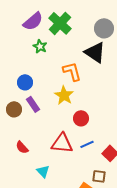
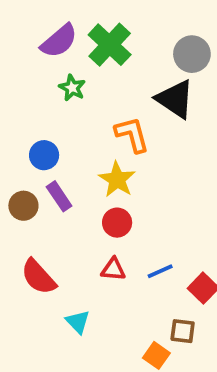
red circle: (81, 118) -> (117, 223), moved
red triangle: (62, 143) -> (113, 269), size x0.6
red semicircle: (22, 147) -> (38, 277), size x1.5

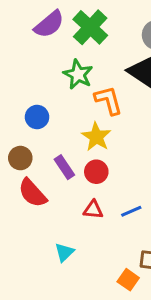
green star: (72, 88) -> (78, 74), moved, size x1.4
purple rectangle: (59, 196) -> (64, 167), moved
red semicircle: (38, 277) -> (32, 193), moved
cyan triangle: (78, 322) -> (64, 252), turned 30

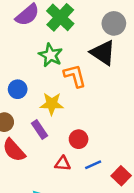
yellow star: (96, 137) -> (52, 104), moved, turned -30
red circle: (96, 172) -> (79, 139), moved

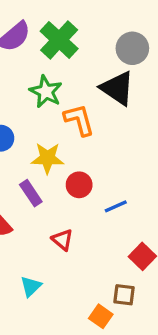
red circle: (79, 139) -> (79, 185), moved
red triangle: (63, 164) -> (62, 240), turned 35
blue line: (93, 165) -> (116, 206), moved

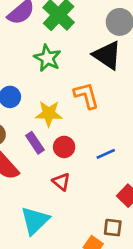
orange L-shape: (79, 120) -> (86, 96), moved
red circle: (79, 185) -> (64, 147), moved
cyan triangle: (31, 286) -> (35, 221), size x1.6

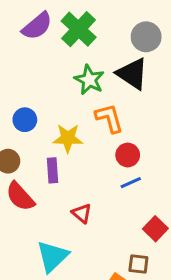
green star: (47, 58) -> (89, 80), moved
purple rectangle: (35, 143) -> (52, 170), turned 30
red circle: (64, 147) -> (128, 155), moved

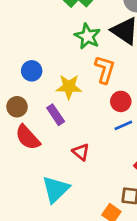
orange L-shape: (109, 118) -> (105, 70), turned 32
purple rectangle: (52, 170) -> (56, 115), turned -30

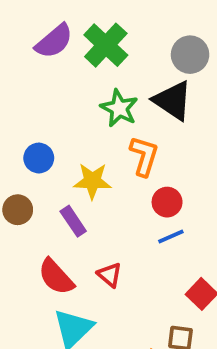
red semicircle: (28, 137) -> (56, 277), moved

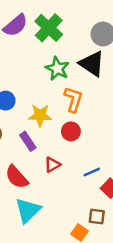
red circle: (167, 202) -> (71, 131), moved
blue line: (171, 237) -> (92, 172), moved
red triangle: (110, 275) -> (52, 165), moved, turned 49

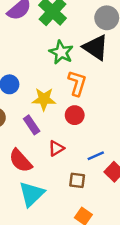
brown square: (97, 216) -> (77, 180), moved

